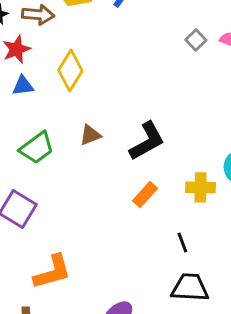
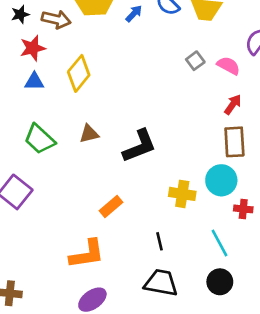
green trapezoid: (37, 148) -> (39, 139), turned 72
orange rectangle: (145, 195) -> (111, 207), moved
orange L-shape: (52, 272) -> (87, 254), moved

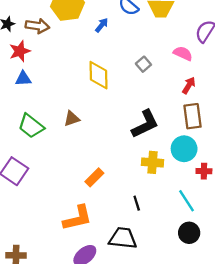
blue arrow: (134, 14) -> (102, 25), moved
gray square: (195, 61) -> (143, 64), moved
yellow diamond: (79, 73) -> (98, 75), moved, turned -36
black L-shape: (139, 146) -> (145, 124), moved
black trapezoid: (161, 283) -> (123, 238), moved

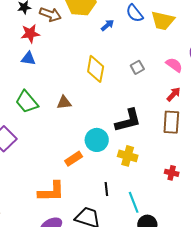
cyan circle: (184, 149) -> (97, 140), moved
cyan line: (186, 201) -> (134, 202), moved

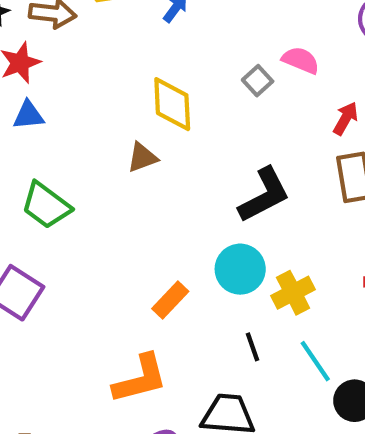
pink semicircle: (174, 65) -> (301, 60), moved
brown triangle: (64, 103) -> (142, 158), moved
cyan circle: (97, 140) -> (240, 269), moved
yellow cross: (128, 156) -> (293, 293), moved, turned -30

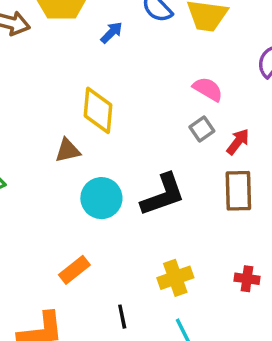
gray square: (258, 81) -> (202, 129), moved
cyan circle: (240, 269) -> (101, 198), moved
black line: (253, 347) -> (122, 317), moved

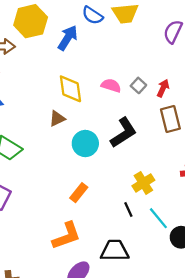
blue arrow: (112, 32) -> (68, 38), size x1.6
pink semicircle: (208, 89) -> (111, 85), moved
black line: (122, 317) -> (128, 209), moved

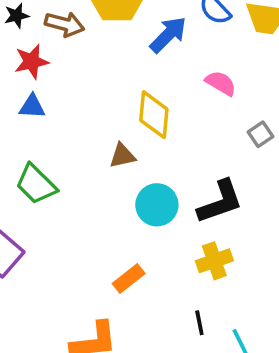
pink semicircle: (111, 85) -> (221, 83), moved
yellow cross: (143, 183) -> (214, 261), moved

